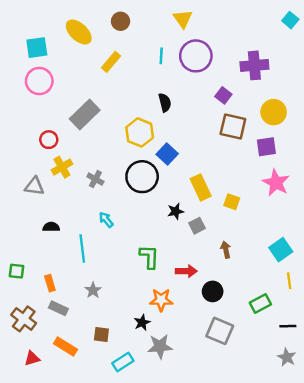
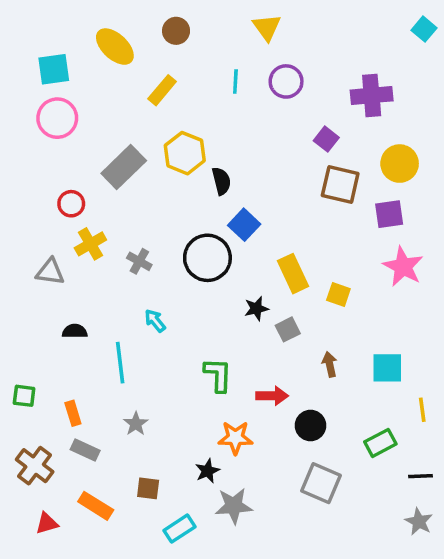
purple circle: (196, 56) -> (286, 81), size x0.7
black semicircle: (165, 103) -> (221, 181), moved
yellow hexagon: (140, 132) -> (185, 153), moved
cyan square: (281, 250) -> (387, 368), moved, turned 35

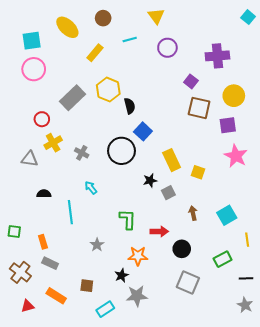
cyan line: (235, 81) -> (130, 40), moved, turned 72
cyan square: (387, 368) -> (227, 215), turned -30
gray star: (136, 424) -> (97, 245), moved

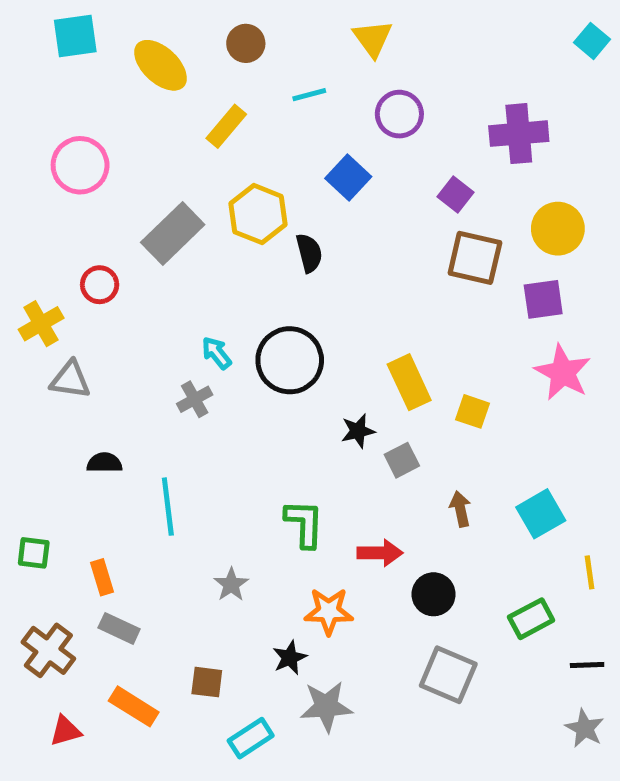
cyan square: (32, 41) -> (75, 36), moved
blue square: (143, 131) -> (348, 177), moved
yellow cross: (53, 143) -> (41, 324), moved
gray cross: (82, 153) -> (195, 399), moved, turned 32
cyan arrow: (91, 188) -> (217, 353), moved

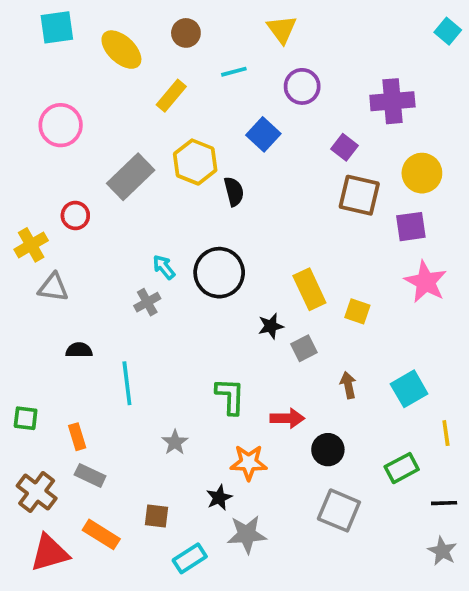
red triangle: (65, 731) -> (50, 553), size x1.6

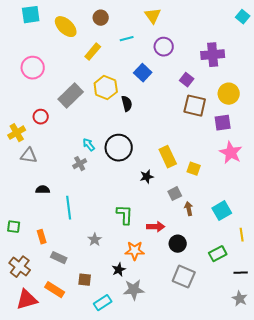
gray square: (304, 348) -> (175, 194), moved
gray rectangle: (90, 475) -> (59, 258), moved

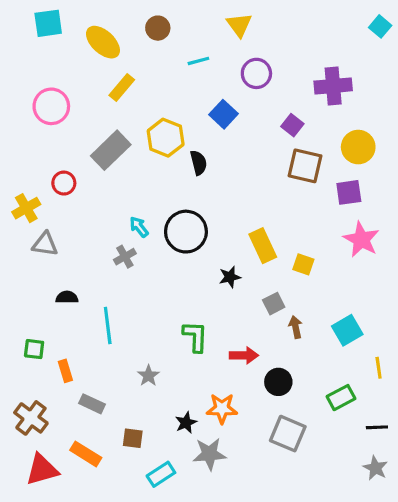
yellow rectangle: (93, 52) -> (122, 88), moved
green square: (14, 227) -> (34, 349), moved
orange star: (135, 251) -> (222, 409), moved

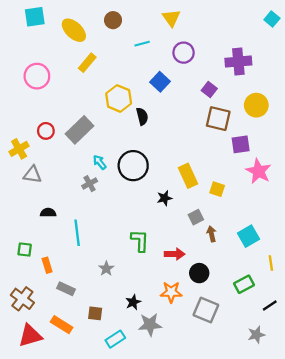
gray rectangle: (111, 150) -> (79, 130), moved
purple square: (349, 192) -> (241, 144), moved
orange star: (222, 409) -> (171, 292), moved
black line: (377, 427) -> (270, 306), turned -32
gray star: (375, 468) -> (256, 335), moved, turned 30

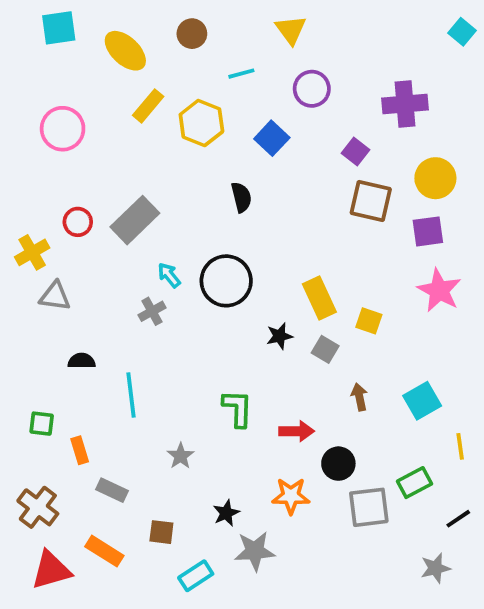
yellow hexagon: (119, 98) -> (201, 123), moved
purple square: (241, 144) -> (428, 231), moved
gray square: (196, 217) -> (325, 349), moved, turned -32
gray square: (206, 310) -> (369, 507), moved, turned -30

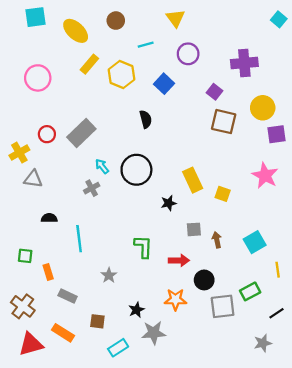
purple square: (428, 231) -> (276, 134), moved
gray square: (325, 349) -> (194, 229), moved, turned -35

